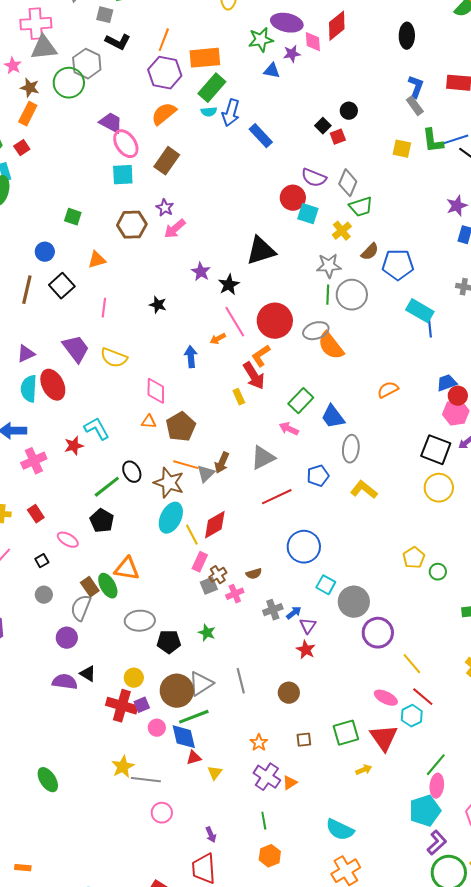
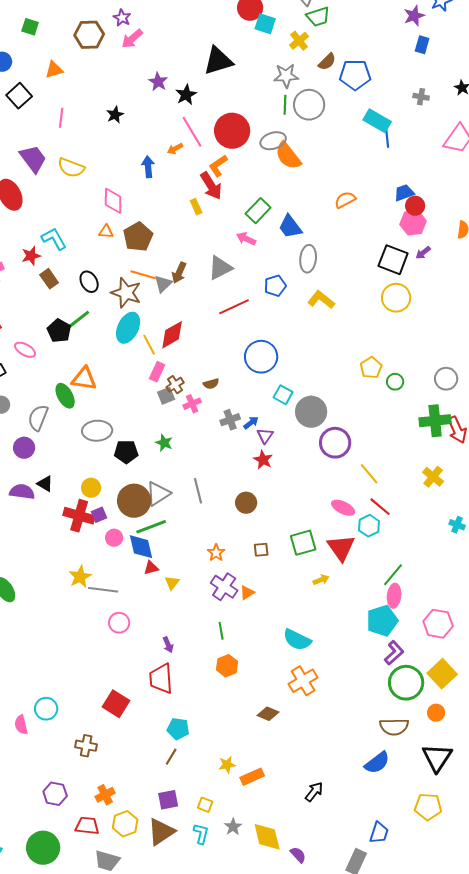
black star: (158, 305) -> (115, 115), turned 30
green line: (107, 487) -> (77, 321), moved
brown rectangle: (90, 587) -> (49, 279), moved

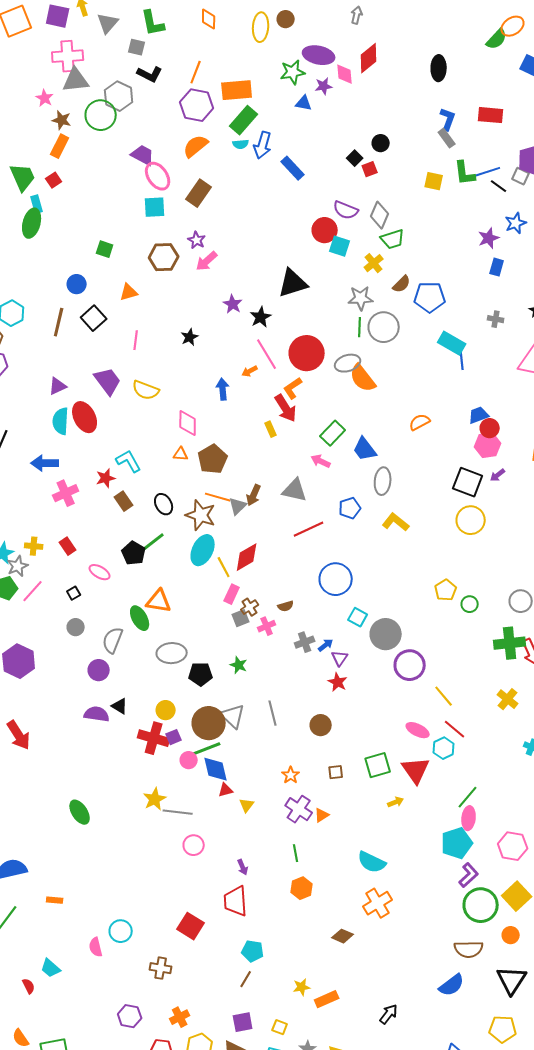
gray triangle: (220, 268) -> (295, 490), turned 40
gray triangle: (158, 494) -> (233, 716), turned -44
green line: (151, 527) -> (206, 749), moved

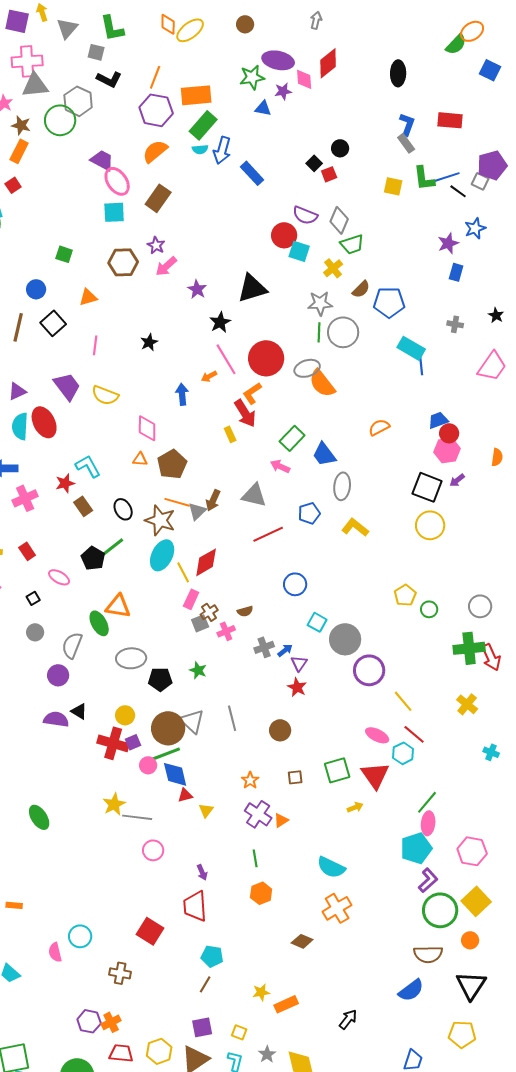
yellow ellipse: (261, 27) -> (190, 30), moved, turned 48
purple star: (233, 304) -> (197, 289), moved
blue circle: (336, 579) -> (295, 584), size x0.7
orange cross: (180, 1017) -> (111, 1022), moved

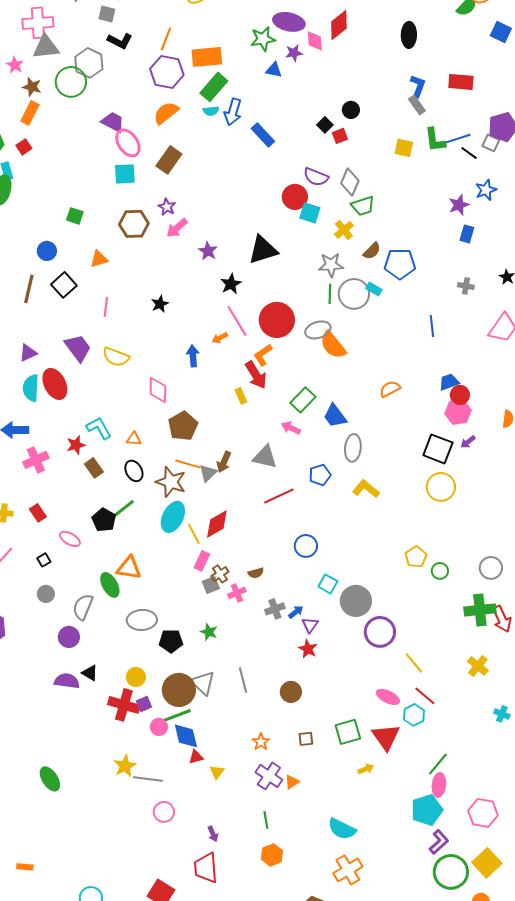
cyan rectangle: (411, 348) -> (374, 289), moved, size x0.6
orange triangle: (140, 459) -> (134, 439), moved

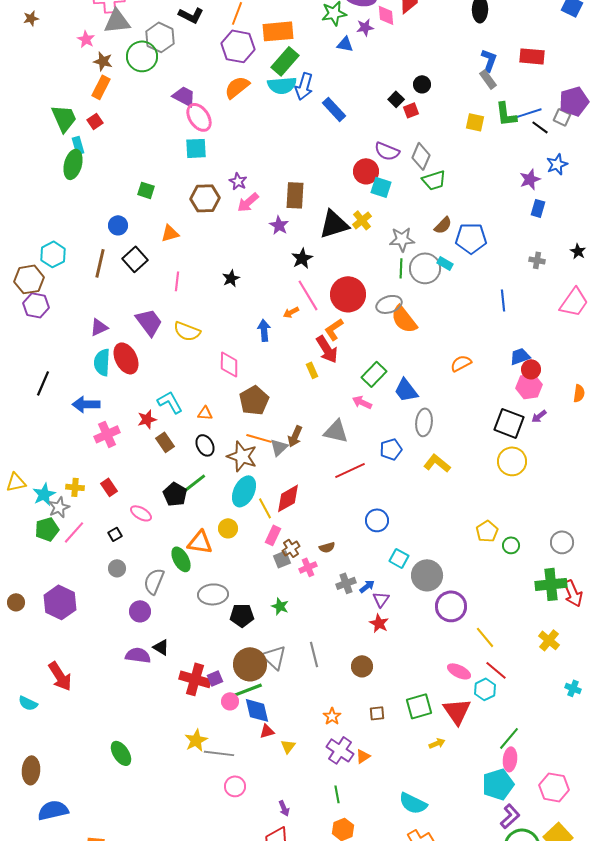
cyan semicircle: (211, 111) -> (282, 85), size x1.8
brown rectangle: (169, 160) -> (295, 195), moved, turned -32
yellow cross: (344, 230) -> (362, 220), moved
yellow circle: (136, 677) -> (228, 528), moved

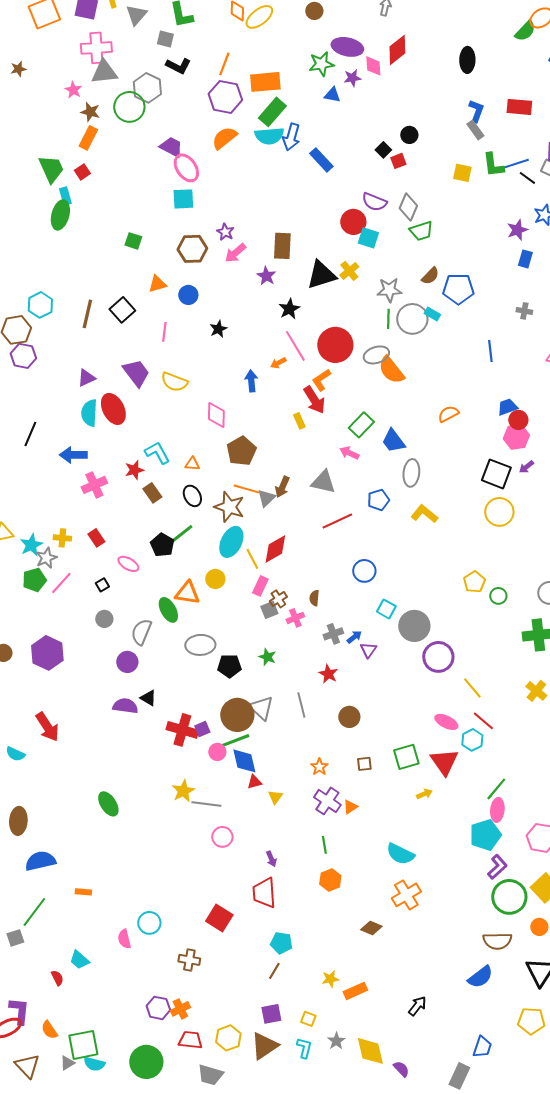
blue circle: (118, 225) -> (188, 295), moved
brown semicircle: (327, 547) -> (314, 598), turned 112
red star: (379, 623) -> (328, 674), moved

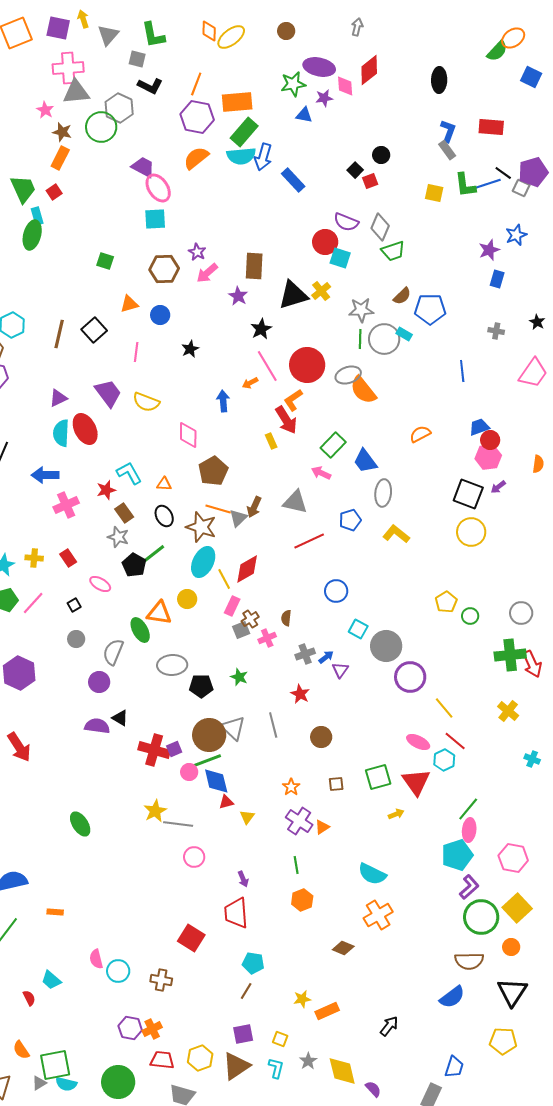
black line: (527, 178) -> (503, 173), moved
gray star: (46, 558) -> (118, 537), moved, turned -30
cyan circle: (149, 923) -> (118, 971), moved

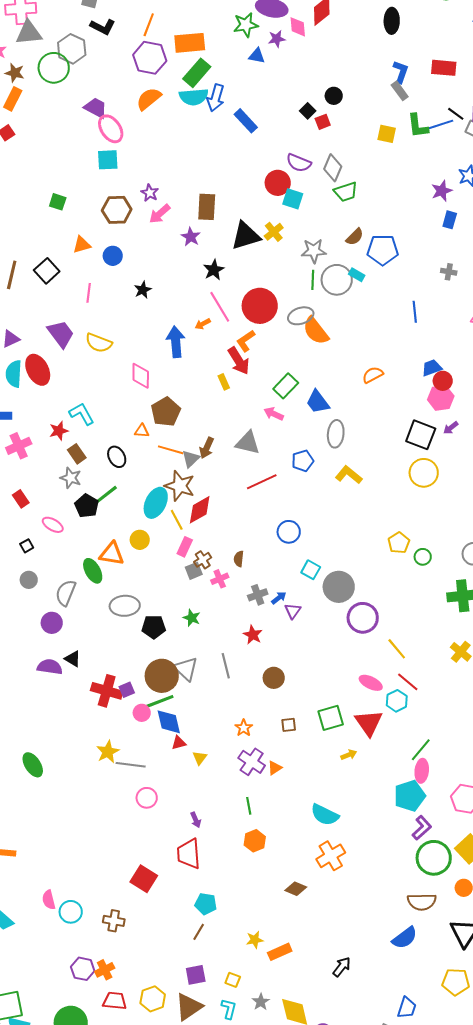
blue arrow: (223, 401) -> (176, 342), size x1.4
orange triangle: (164, 484) -> (142, 431), moved
brown star: (201, 527) -> (180, 486), moved

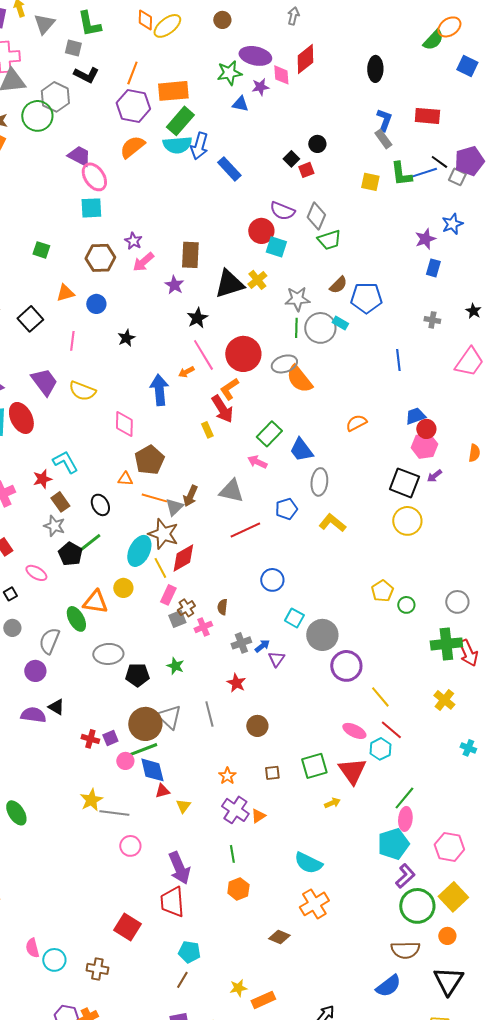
red cross: (107, 691) -> (90, 739), size x0.6
purple arrow: (196, 820) -> (179, 868), size x2.0

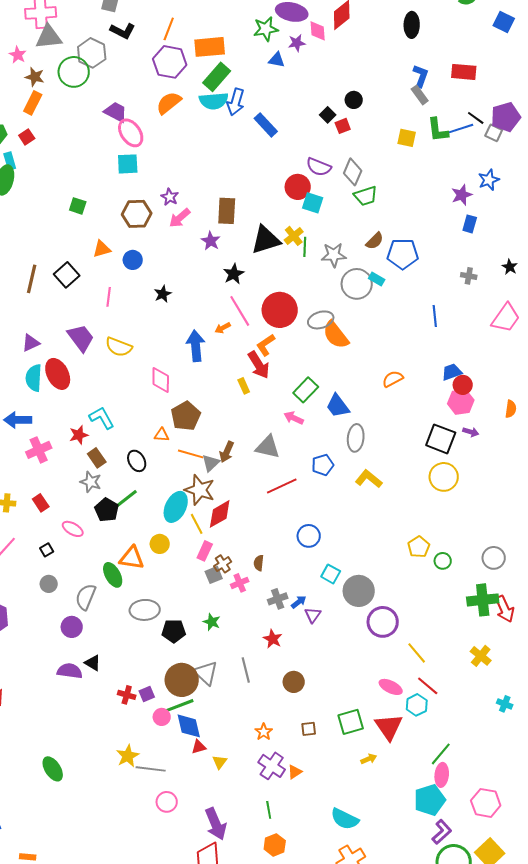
green line: (296, 328) -> (305, 247), moved
purple arrow: (434, 476) -> (471, 432), turned -126

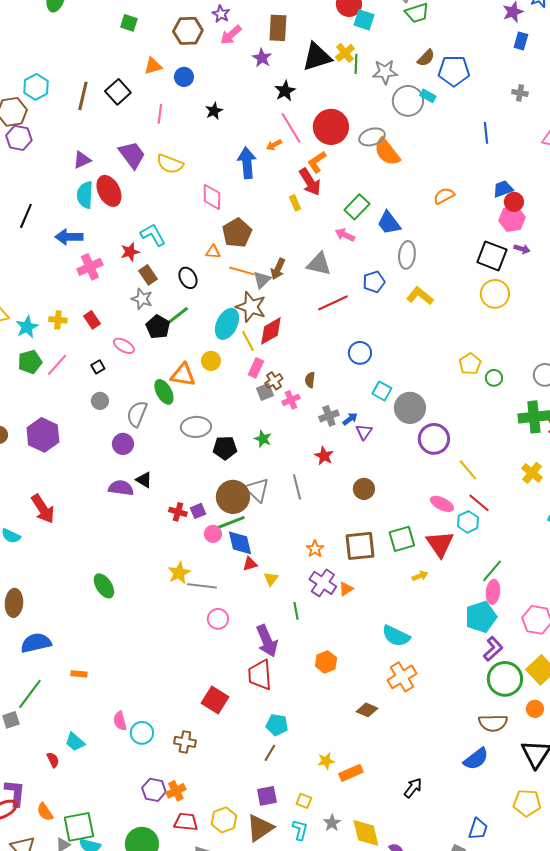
brown circle: (294, 682) -> (364, 489), moved
brown square: (309, 729) -> (360, 546), size x2.0
green line: (269, 810) -> (296, 611), moved

